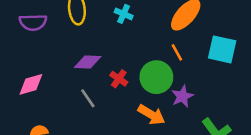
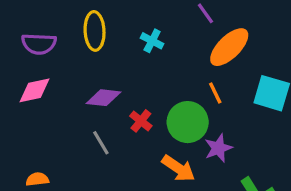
pink diamond: (31, 84) -> (35, 90), moved

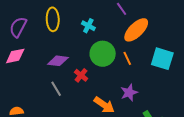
purple semicircle: (39, 44) -> (18, 27), turned 115
green circle: (188, 122) -> (103, 54), moved

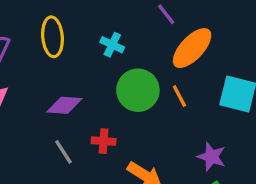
red cross: (81, 75) -> (104, 141), moved, turned -32
purple star: (129, 93) -> (211, 157), moved, turned -30

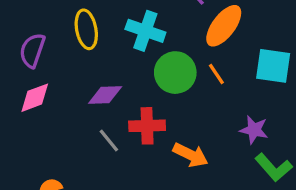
cyan cross: (112, 45) -> (145, 31), size x1.6
red cross: (104, 141) -> (147, 126), size x1.5

